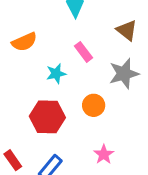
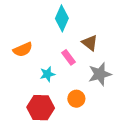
brown triangle: (127, 30) -> (90, 43), moved

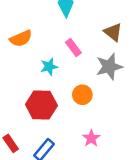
brown triangle: (90, 43) -> (113, 32), moved

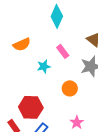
red hexagon: (41, 105) -> (31, 107), moved

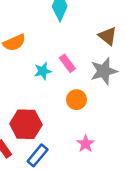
pink rectangle: (63, 51) -> (67, 63), moved

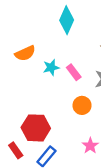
cyan star: (43, 71) -> (51, 68), moved

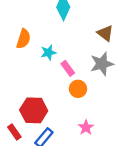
orange semicircle: (25, 53) -> (23, 39), turned -48
pink rectangle: (74, 72) -> (68, 68), moved

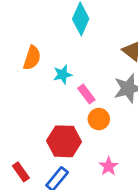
red hexagon: (34, 110) -> (64, 141), moved

